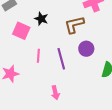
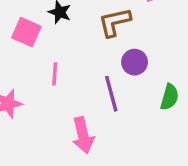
purple line: (61, 59) -> (111, 94), moved
pink arrow: (55, 93) -> (83, 135), size x1.5

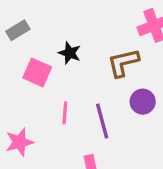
purple line: (111, 94) -> (102, 121), moved

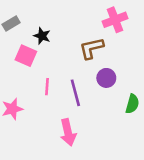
black star: (70, 53) -> (42, 36), moved

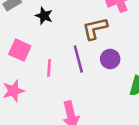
pink square: (26, 56) -> (20, 50), moved
purple line: (75, 93) -> (78, 59), moved

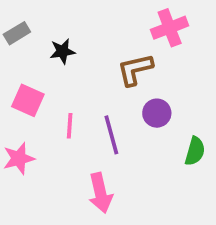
black star: (44, 16) -> (62, 51), turned -30
purple line: (78, 59) -> (111, 135), moved

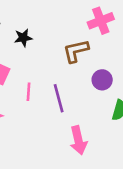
purple circle: (157, 113) -> (102, 80), moved
pink arrow: (101, 193) -> (78, 140), moved

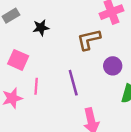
pink line: (28, 92) -> (36, 86), moved

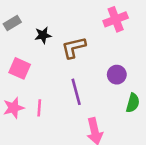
brown L-shape: (89, 40) -> (74, 48), moved
pink line: (36, 86) -> (39, 108), moved

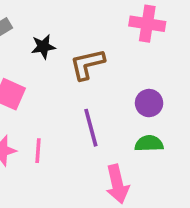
pink cross: (116, 19) -> (147, 24), turned 30
green semicircle: (133, 103) -> (149, 144), moved, turned -108

